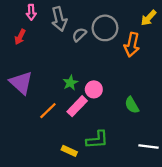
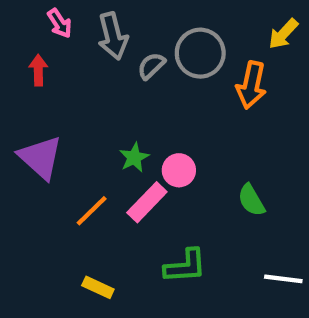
pink arrow: (31, 12) -> (60, 23), turned -32
red arrow: (20, 37) -> (38, 70), turned 152
yellow rectangle: (69, 151) -> (98, 287), moved

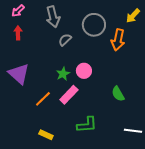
pink arrow: (60, 23) -> (18, 11), moved, turned 80
gray semicircle: (151, 66) -> (65, 40), moved
pink circle: (179, 170) -> (84, 71), moved

